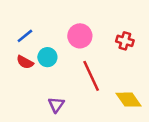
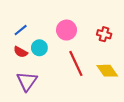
yellow diamond: (129, 100) -> (107, 71), moved
purple triangle: (56, 105) -> (27, 81), moved, size x1.5

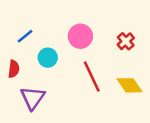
red cross: (104, 34) -> (126, 41), turned 32
red semicircle: (21, 52) -> (14, 69), moved, turned -112

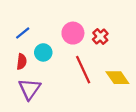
red cross: (126, 41) -> (100, 36), moved
red semicircle: (14, 69) -> (22, 62), moved

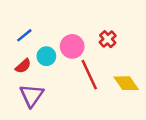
pink circle: (73, 33) -> (72, 46), moved
red semicircle: (22, 62) -> (23, 66), turned 42

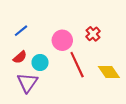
cyan circle: (46, 56) -> (40, 62), moved

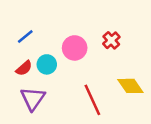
cyan circle: (40, 62) -> (47, 64), moved
red line: (77, 65) -> (92, 100), moved

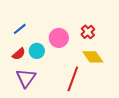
yellow diamond: (130, 86) -> (93, 57), moved
red line: (92, 100) -> (73, 79), turned 45

